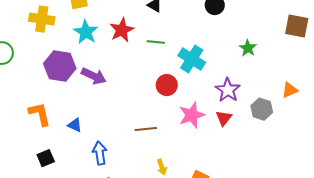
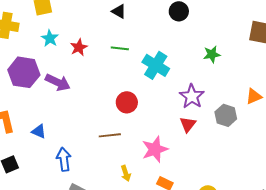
red star: (122, 30) -> (79, 47), moved, size x0.7
cyan star: (86, 32) -> (50, 38), size x0.7
green star: (248, 48) -> (212, 54), turned 30
red circle: (167, 85) -> (127, 102), moved
pink star: (192, 115) -> (155, 149), moved

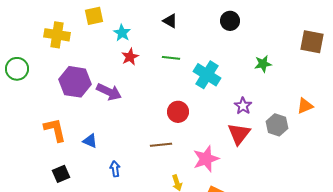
cyan star: (50, 38) -> (122, 33), moved
purple star: (192, 96) -> (243, 106), size x0.7
red triangle: (188, 124) -> (239, 134), size x1.4
blue arrow: (64, 159) -> (115, 169), size x0.7

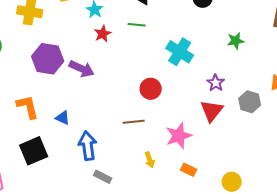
green line: (171, 58) -> (137, 25), moved
blue arrow: (115, 169) -> (88, 146), size x1.8
black square: (61, 174) -> (34, 151), size x1.6

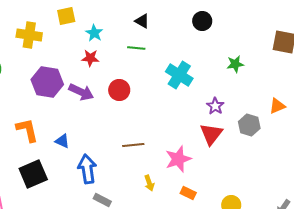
red star: (103, 34) -> (90, 58), moved, turned 30
red circle: (151, 89) -> (119, 90), moved

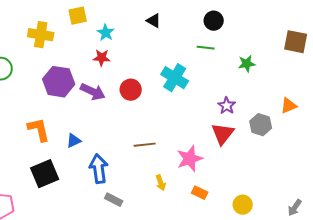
green line: (136, 48) -> (206, 48), moved
cyan cross: (179, 75) -> (175, 78), moved
blue triangle: (62, 141) -> (74, 141), turned -49

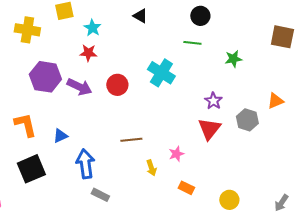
pink star: (190, 159) -> (176, 154), size x0.6
yellow arrow: (161, 183) -> (151, 168), moved

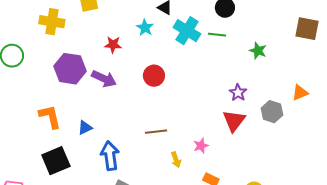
cyan star: (92, 28) -> (145, 28), moved
green star: (233, 59) -> (258, 51), turned 30
cyan cross: (161, 73) -> (187, 31), moved
red circle: (117, 85) -> (154, 76), moved

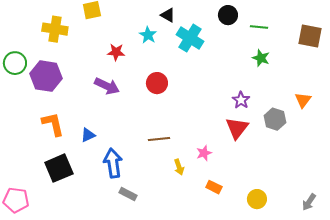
green line: (217, 35) -> (259, 27), moved
purple hexagon: (70, 69) -> (46, 76), moved
orange triangle: (300, 93) -> (303, 100), turned -30

